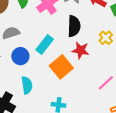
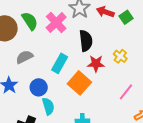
yellow cross: (106, 38) -> (120, 56), moved
blue circle: (20, 56) -> (39, 87), moved

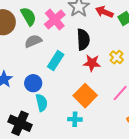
gray semicircle: (24, 57) -> (33, 41), moved
orange square: (79, 83) -> (85, 96), moved

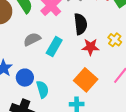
gray semicircle: (33, 41) -> (32, 39), moved
blue circle: (33, 83) -> (25, 78), moved

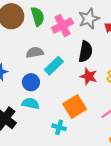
blue circle: (25, 78) -> (31, 82), moved
cyan semicircle: (42, 89) -> (31, 103), turned -78

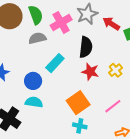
gray semicircle: (35, 52) -> (37, 38), moved
cyan cross: (59, 127) -> (80, 126), moved

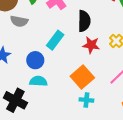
gray semicircle: (37, 38) -> (19, 21), moved, turned -150

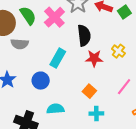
orange square: (82, 77) -> (89, 91), size x0.6
cyan semicircle: (38, 81) -> (55, 109), moved

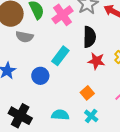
cyan semicircle: (55, 109) -> (60, 115), moved
cyan cross: (96, 114) -> (91, 116), turned 32

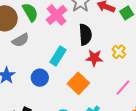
gray semicircle: (24, 37) -> (21, 40), turned -36
orange square: (87, 93) -> (78, 83), moved, size x1.5

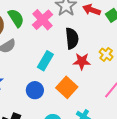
blue circle: (40, 78) -> (35, 90), moved

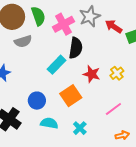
black semicircle: (72, 38) -> (76, 48), moved
blue circle: (35, 90) -> (37, 101), moved

